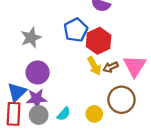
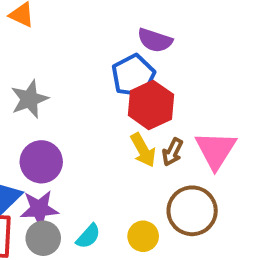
blue pentagon: (76, 30) -> (133, 76), moved
brown arrow: (111, 67) -> (173, 152), turned -40

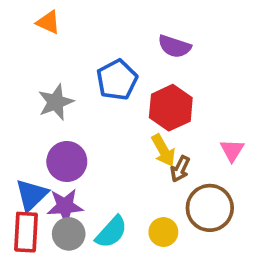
blue pentagon: (133, 76) -> (117, 80), moved
pink triangle: (216, 150) -> (232, 150), size x0.6
brown arrow: (173, 152) -> (180, 169), moved
cyan semicircle: (88, 236) -> (111, 232), size x1.4

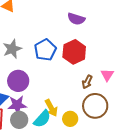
blue pentagon: (117, 80) -> (45, 50), moved
yellow arrow: (163, 150) -> (51, 108), moved
brown arrow: (180, 169) -> (87, 82), moved

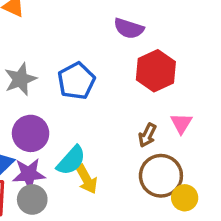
red hexagon: (74, 52) -> (156, 71), moved
cyan semicircle: (42, 119) -> (71, 161), moved
yellow circle: (70, 119) -> (185, 198), moved

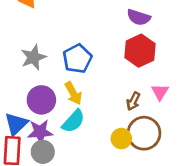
purple semicircle: (129, 28) -> (139, 17), moved
yellow arrow: (86, 179) -> (73, 93), moved
yellow circle: (185, 198) -> (121, 139), moved

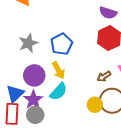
brown arrow: (133, 101) -> (104, 76), turned 32
purple star: (40, 132) -> (33, 100), turned -30

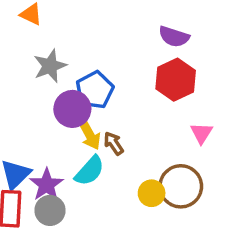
gray star: (28, 43) -> (50, 66), moved
purple circle: (34, 75) -> (72, 109), moved
brown arrow: (104, 76) -> (114, 143), moved, turned 88

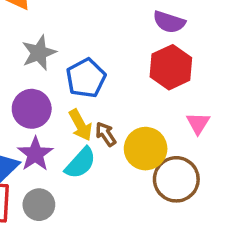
purple circle: (72, 109) -> (32, 109), moved
purple star: (47, 185) -> (35, 154), moved
yellow circle: (152, 193) -> (146, 149), moved, size x1.5

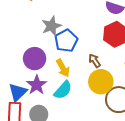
gray star: (39, 53) -> (51, 26), moved
brown arrow: (106, 134) -> (95, 61), moved

